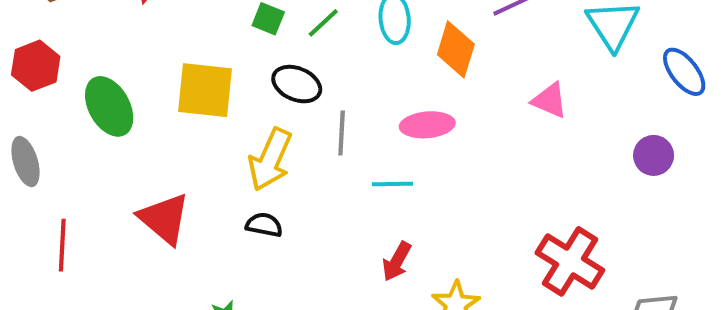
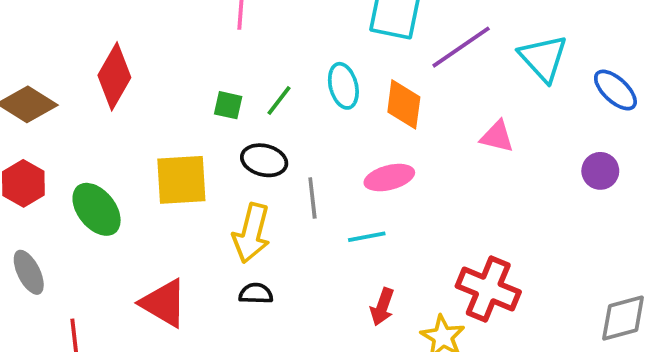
red cross: (570, 261) -> (488, 289), moved

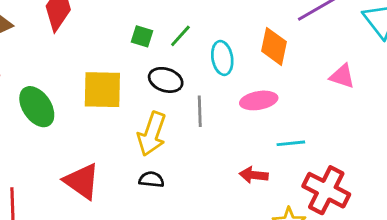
cyan ellipse: (343, 86) -> (222, 58), moved
cyan line: (367, 237) -> (291, 143), moved
red arrow: (382, 307) -> (254, 175), moved, turned 72

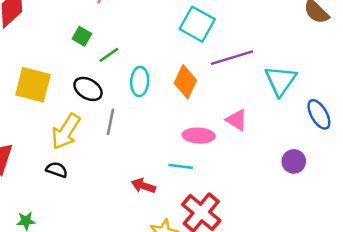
green square: (142, 36) -> (82, 36), moved
pink ellipse: (259, 100) -> (199, 136), moved

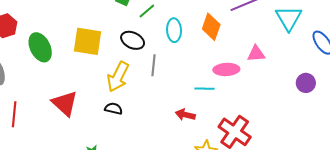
pink triangle: (237, 120) -> (256, 54), turned -30
cyan line: (181, 166) -> (205, 89), moved

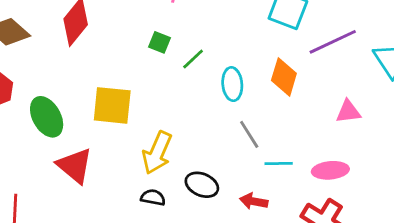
black ellipse: (133, 40) -> (202, 185), moved
gray line: (153, 65) -> (249, 134), moved, turned -35
pink ellipse: (226, 69) -> (330, 170), moved
red triangle: (65, 103) -> (75, 166), moved

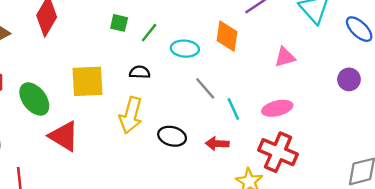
cyan ellipse: (232, 84) -> (185, 49), turned -72
cyan line: (279, 164) -> (233, 109), turned 75
black semicircle: (153, 197) -> (140, 72), moved

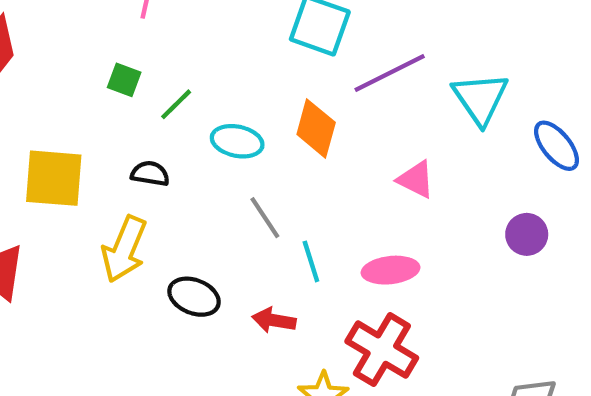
pink triangle: (285, 57) -> (416, 179), turned 35

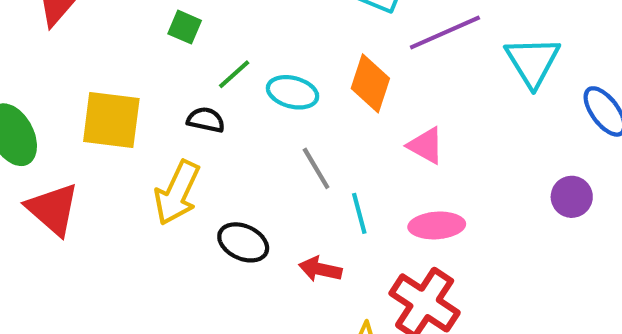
green line: (176, 104) -> (234, 74), moved
pink triangle: (416, 179) -> (426, 145), moved

